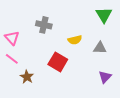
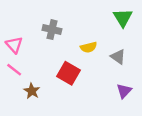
gray triangle: (100, 48) -> (118, 57), turned 32

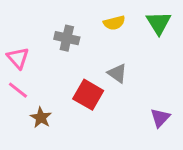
yellow semicircle: (89, 47) -> (114, 23), moved
gray triangle: (118, 57) -> (117, 73), moved

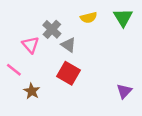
gray cross: (67, 38) -> (52, 29), turned 30
pink triangle: (18, 58) -> (31, 45), moved
gray triangle: (117, 73) -> (68, 45), moved

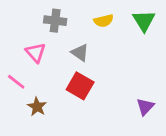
gray cross: (52, 29) -> (55, 21), moved, turned -36

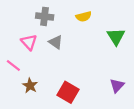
green triangle: (144, 21) -> (116, 37), moved
gray triangle: (80, 53) -> (56, 42), moved
red square: (80, 86) -> (68, 92), moved

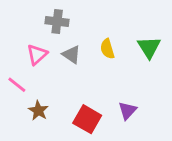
yellow semicircle: (84, 16) -> (107, 49), moved, turned 88
pink triangle: (29, 42) -> (37, 55), turned 30
purple triangle: (117, 86) -> (127, 111), moved

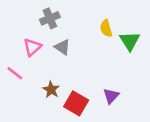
gray cross: (57, 21) -> (50, 18), turned -30
yellow semicircle: (107, 49) -> (106, 28), moved
brown star: (38, 111) -> (51, 90), moved

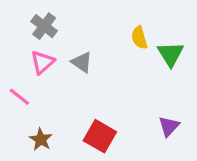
gray cross: (50, 18) -> (44, 26), moved, turned -30
brown star: (51, 90) -> (41, 139), moved
purple triangle: (111, 96) -> (169, 126), moved

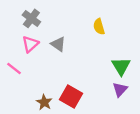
green triangle: (171, 54) -> (121, 66), moved
brown star: (41, 139) -> (44, 102), moved

